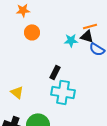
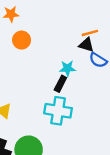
cyan star: (71, 40) -> (67, 68), moved
black rectangle: (55, 72) -> (60, 84), moved

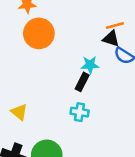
orange circle: (22, 40) -> (39, 33), size x1.5
cyan cross: (58, 111) -> (80, 112), size x0.6

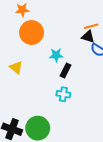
cyan star: (90, 65) -> (56, 55), moved
yellow triangle: (19, 112) -> (16, 67), moved

